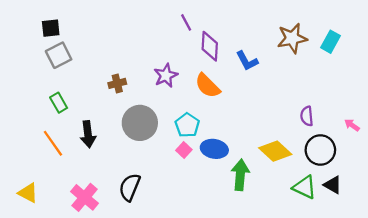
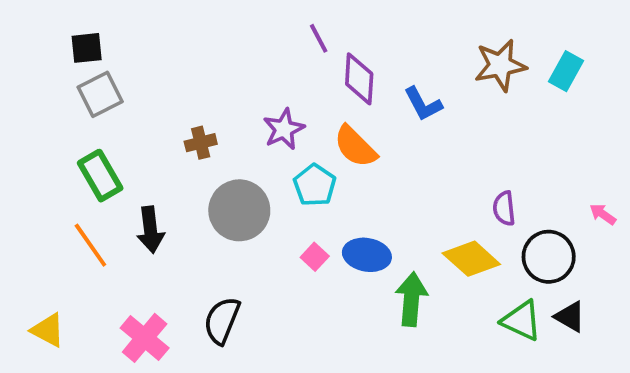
green rectangle: (59, 103) -> (100, 176), size x1.4
purple semicircle: (307, 116) -> (504, 208), moved
cyan pentagon: (187, 125) -> (315, 185), moved

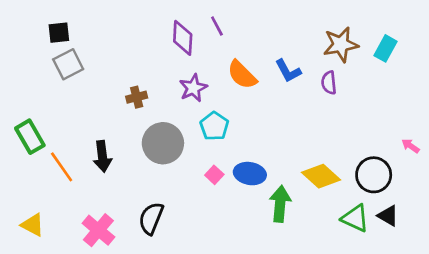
purple diamond: (359, 79) -> (183, 38), moved
orange semicircle: (355, 147) -> (242, 75), moved
green rectangle: (100, 176) -> (30, 137), moved
purple semicircle: (504, 208) -> (329, 83), moved

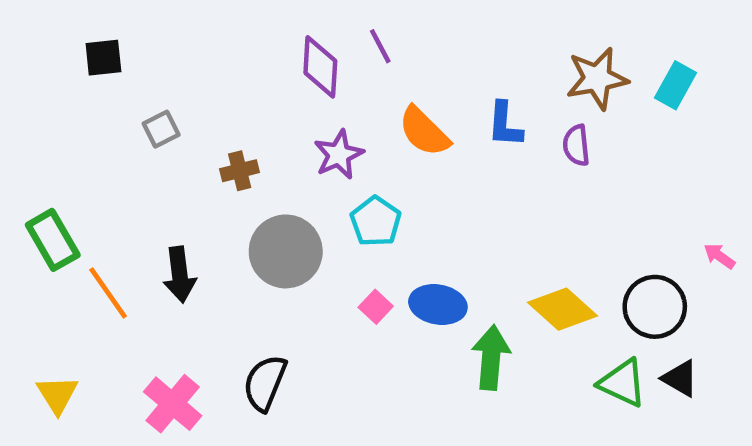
gray square: (68, 64) -> (161, 129), moved, size x0.7
blue L-shape: (288, 71) -> (505, 125), turned 32
yellow triangle: (33, 225) -> (57, 394), turned 30

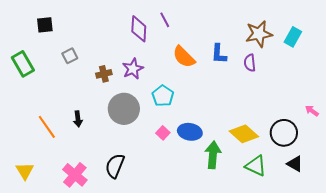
purple star: (339, 155) -> (133, 69), moved
green rectangle: (53, 240) -> (23, 64), moved
black arrow: (180, 275) -> (78, 119), size x0.7
green triangle: (622, 383) -> (256, 166), moved

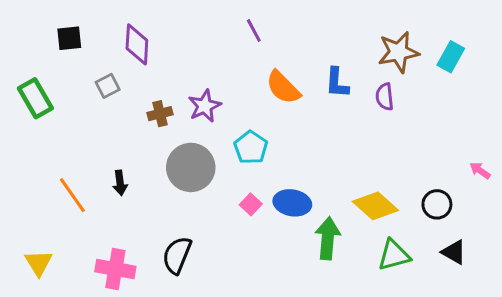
purple diamond: (139, 29) -> (137, 44), moved
black circle: (284, 133) -> (437, 204), size x0.7
green triangle: (256, 166) -> (394, 255), turned -40
pink cross: (75, 175) -> (115, 269), turned -30

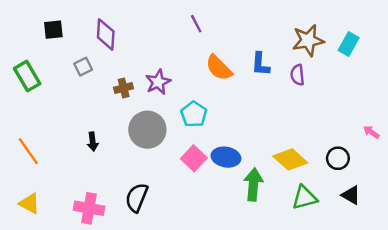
orange line: (72, 195) -> (28, 151), moved
pink square: (251, 204) -> (194, 158), size x1.5
yellow triangle: (38, 263) -> (29, 204), turned -30

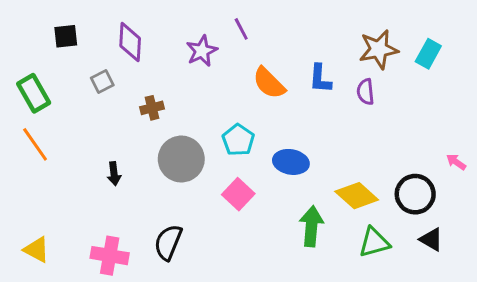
purple star: (158, 82) -> (202, 51), moved
orange line: (28, 151) -> (35, 144), moved
blue ellipse: (226, 157) -> (291, 162), moved
black circle: (338, 158) -> (415, 194), size x1.4

